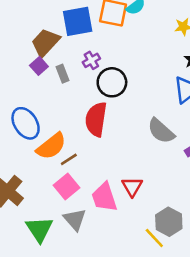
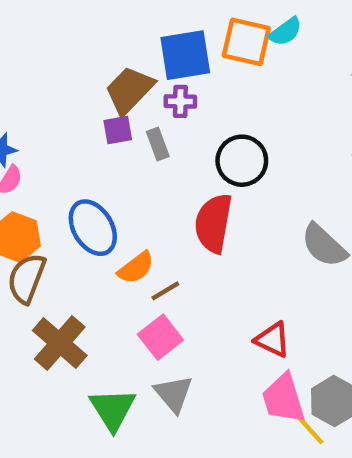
purple cross: (91, 60) -> (180, 101), moved, turned 30
purple square: (39, 66) -> (118, 130), turned 30
orange semicircle: (51, 146) -> (136, 268), size x0.7
red triangle: (132, 187) -> (273, 340), turned -35
pink trapezoid: (104, 197) -> (283, 399), moved

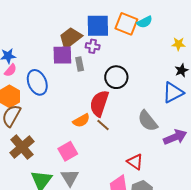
purple square: (118, 130) -> (62, 55), size x1.5
blue ellipse: (93, 228) -> (37, 82), moved
orange semicircle: (136, 268) -> (81, 121), moved
brown line: (165, 291) -> (103, 125), moved, turned 64
red triangle: (273, 340) -> (135, 162), moved

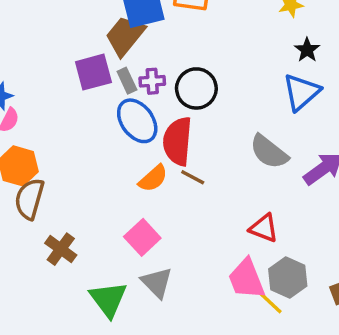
brown trapezoid: (70, 38) -> (125, 36), moved
purple cross: (93, 46) -> (152, 81), moved
blue ellipse: (37, 82) -> (137, 121), moved
brown cross: (22, 147) -> (61, 249), size x0.7

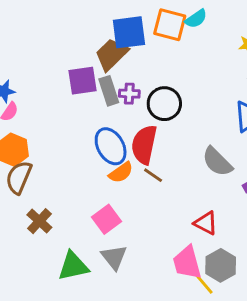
gray rectangle: (127, 81) -> (109, 91), size x1.4
blue ellipse: (137, 121) -> (111, 146), moved
green triangle: (108, 299) -> (73, 266), turned 48

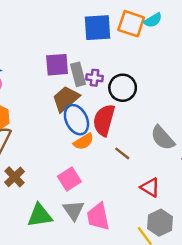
brown trapezoid: (112, 54) -> (66, 99), moved
brown line: (153, 175) -> (122, 153), moved
pink trapezoid: (187, 263) -> (98, 217), moved

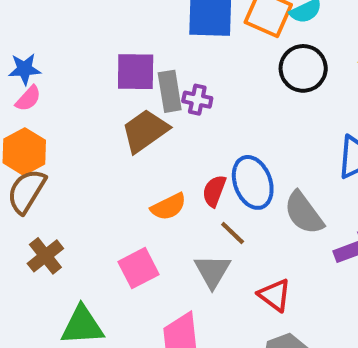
black circle: (123, 88) -> (303, 68), moved
blue ellipse: (76, 120) -> (253, 182), moved
red semicircle: (104, 120) -> (214, 191), moved, size x0.6
gray triangle: (73, 210) -> (212, 271), moved

